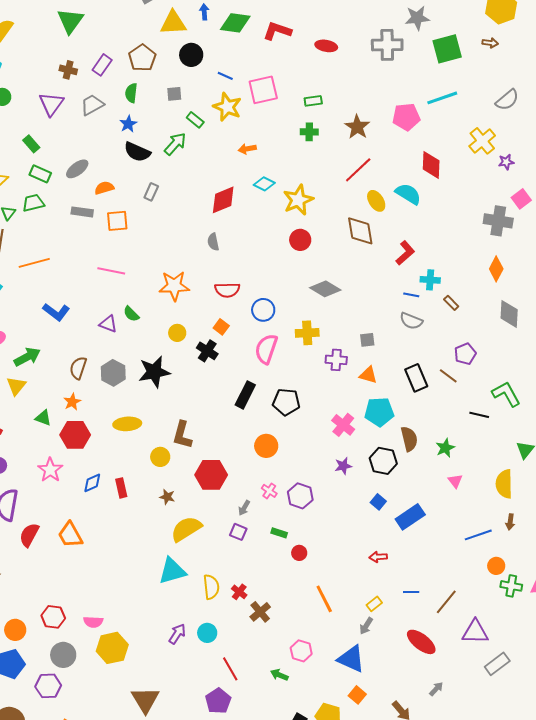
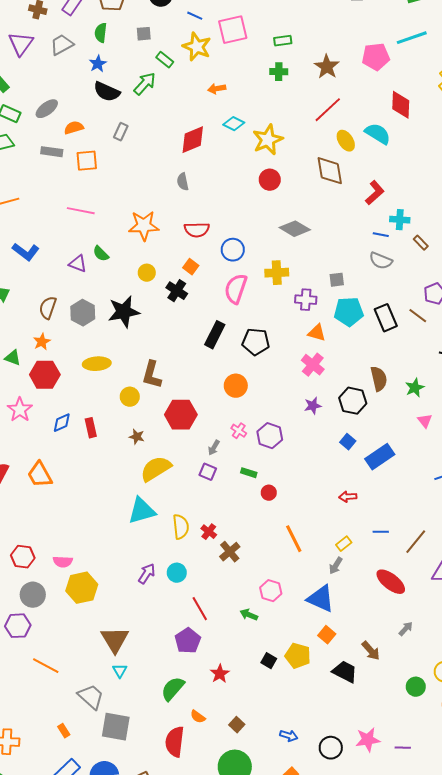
orange triangle: (368, 375) -> (317, 333), moved
cyan pentagon: (379, 412) -> (349, 312), moved

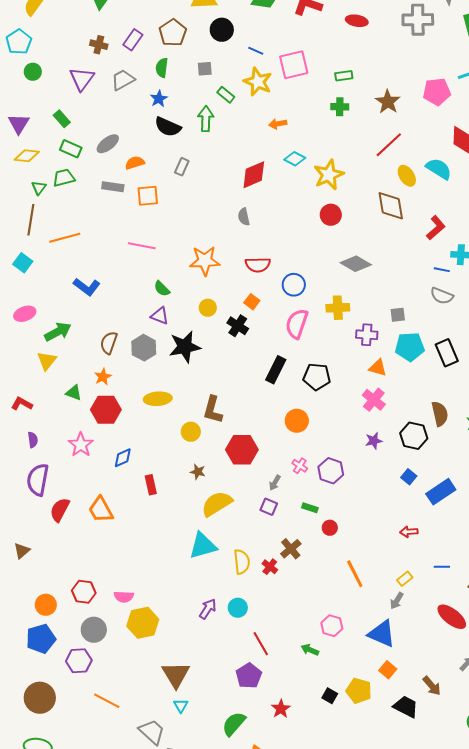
green arrow: (145, 84) -> (206, 119), turned -40
purple triangle: (78, 264) -> (160, 316), moved
red rectangle: (91, 428) -> (151, 485), moved
brown cross: (230, 552) -> (291, 549), moved

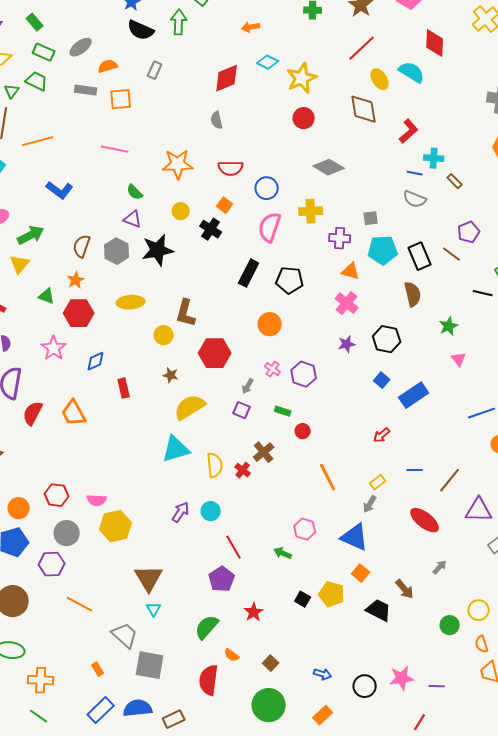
green trapezoid: (64, 178) -> (37, 81), turned 40
brown semicircle: (440, 414) -> (413, 294), moved
red arrow: (409, 532) -> (382, 435), turned -36

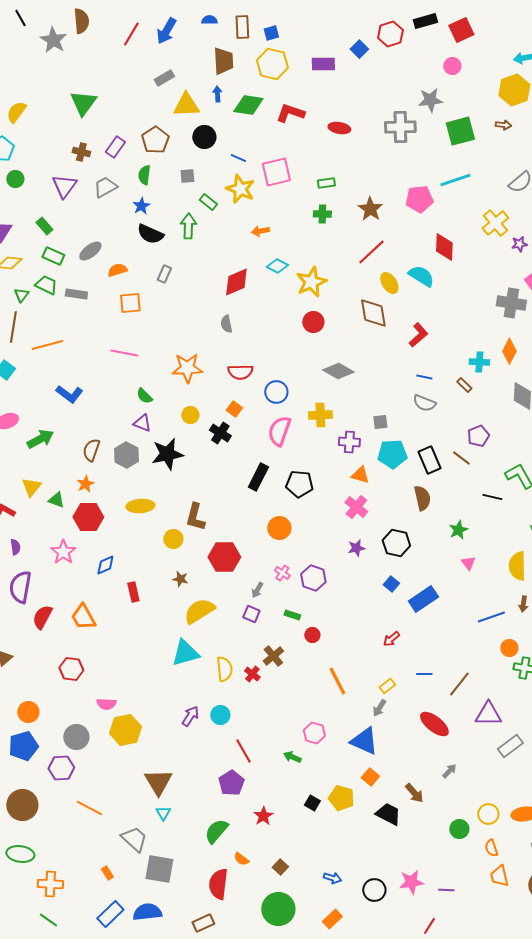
gray rectangle: (86, 90) -> (76, 294), moved
cyan cross: (434, 158) -> (479, 362), moved
yellow triangle: (20, 264) -> (31, 487), moved
red hexagon: (57, 495) -> (71, 669), moved
brown rectangle: (174, 719) -> (203, 923), moved

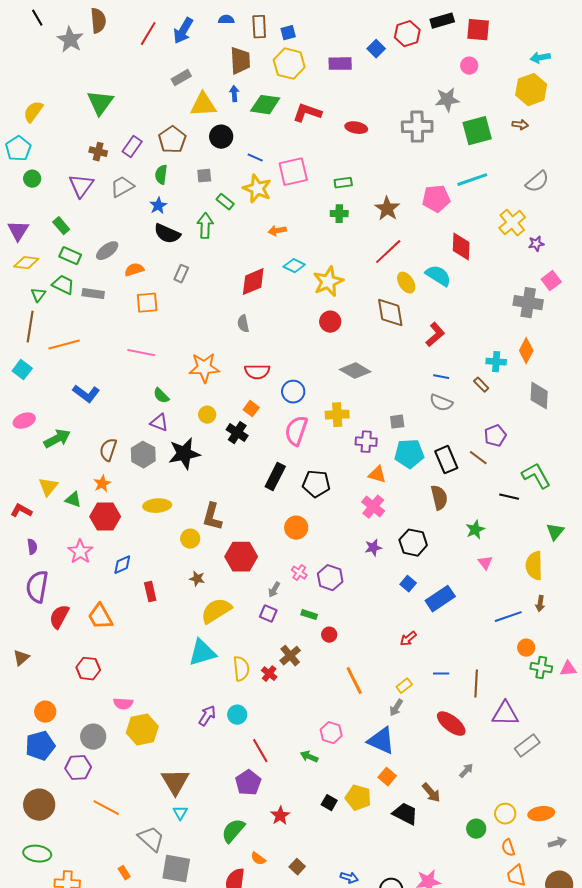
red square: (461, 30) -> (478, 30), turned 30
brown line: (459, 684) -> (476, 684), turned -36

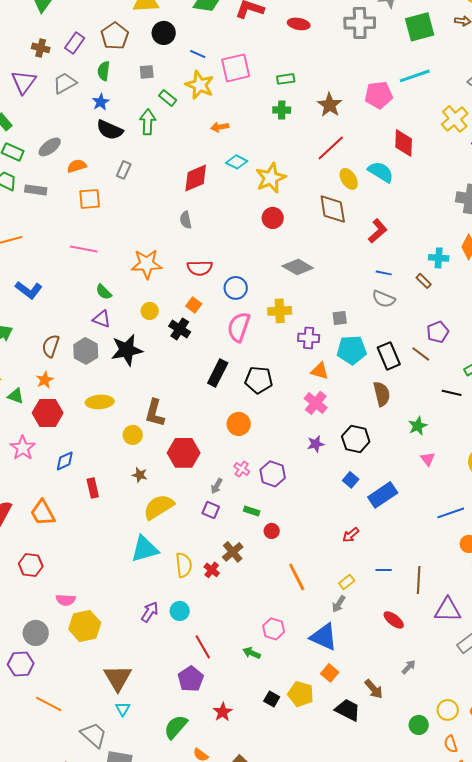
red ellipse: (451, 724) -> (394, 620), size x0.7

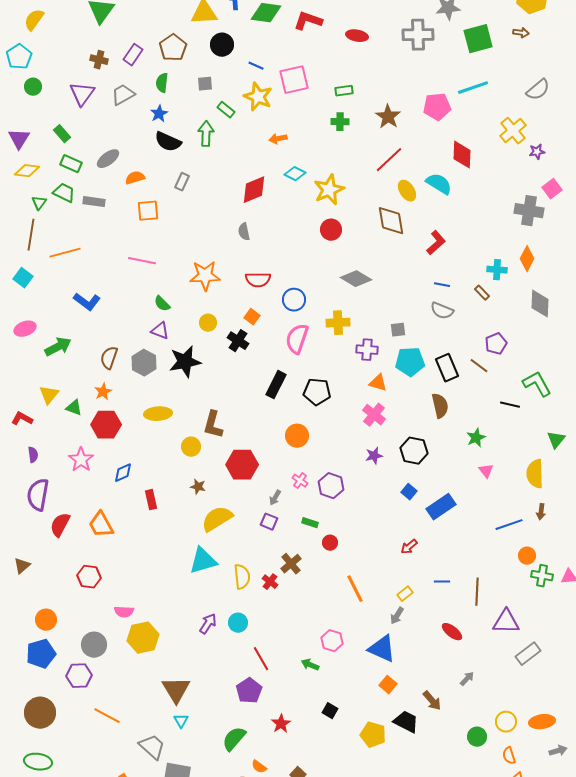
yellow pentagon: (301, 694) -> (373, 735), moved

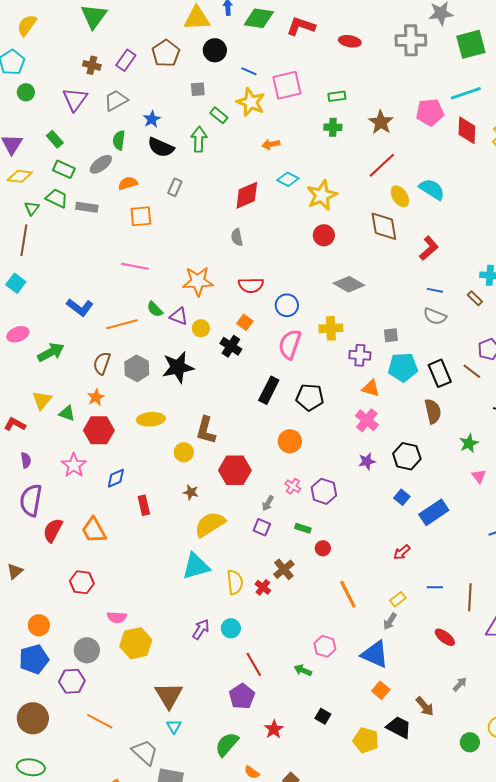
green semicircle: (162, 83) -> (119, 140), moved
red diamond: (462, 155) -> (467, 130), moved
orange line: (65, 253) -> (122, 324), moved
purple triangle: (160, 331) -> (179, 316), moved

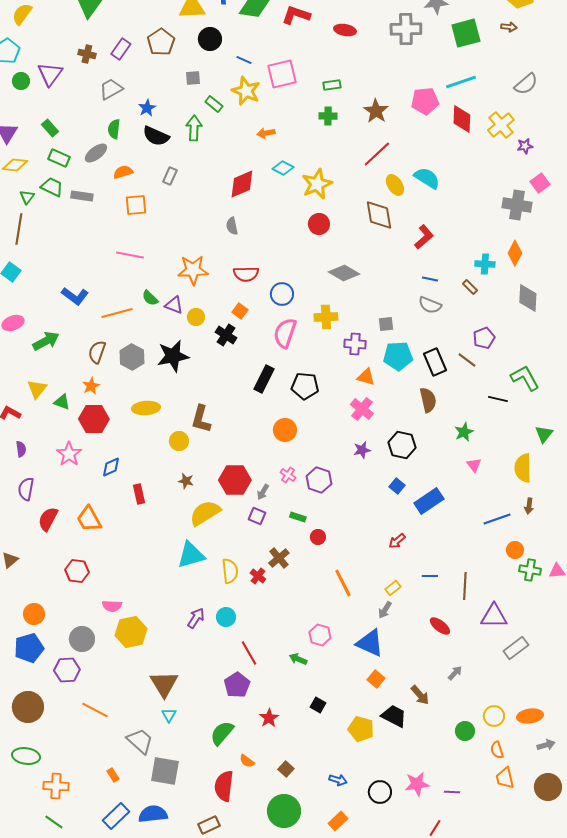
purple triangle: (75, 99) -> (50, 74), moved
red hexagon: (235, 470) -> (235, 480), moved
purple semicircle: (31, 500) -> (26, 489), size x0.7

